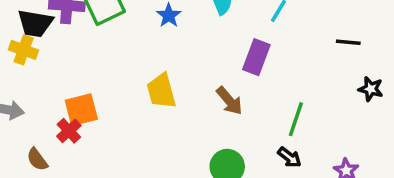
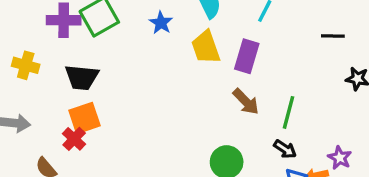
black trapezoid: (35, 23) -> (82, 77), moved
yellow trapezoid: (161, 91) -> (206, 47), moved
brown arrow: (229, 101) -> (246, 102), moved

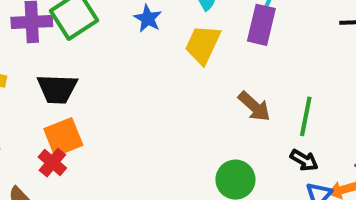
yellow trapezoid: (206, 47) -> (203, 45), turned 48
purple rectangle: (247, 56) -> (261, 25), moved

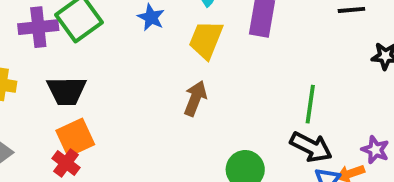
brown arrow: (254, 106) -> (195, 98), moved, turned -108
black arrow: (304, 160) -> (311, 147), size x1.5

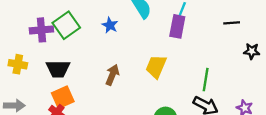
yellow trapezoid: (206, 40) -> (156, 67), moved
brown arrow: (195, 98) -> (112, 75), moved

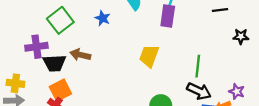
purple cross: (41, 30) -> (36, 47), moved
yellow cross: (18, 64) -> (15, 83), moved
brown arrow: (112, 75) -> (80, 55), moved, turned -96

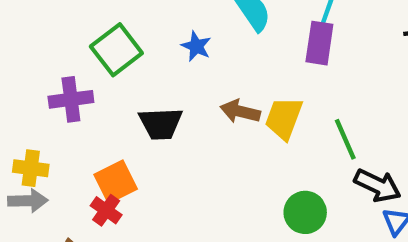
brown arrow: (80, 55) -> (240, 111), moved
black trapezoid: (54, 63) -> (161, 124), moved
green line: (198, 66) -> (345, 139), moved, turned -30

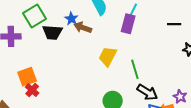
brown arrow: (240, 111) -> (83, 27), moved
black trapezoid: (161, 124) -> (52, 32), moved
red cross: (106, 210) -> (32, 90), moved

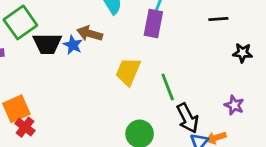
blue star: (71, 19) -> (73, 45), moved
black arrow: (147, 92) -> (188, 118), turned 35
purple star: (180, 97) -> (234, 105), moved

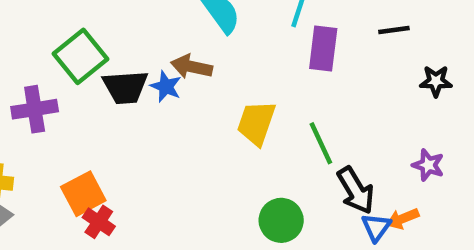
purple rectangle: (153, 23) -> (323, 48), moved

